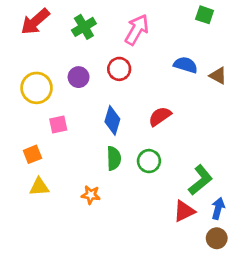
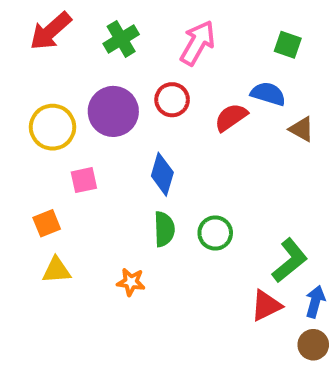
green square: (205, 15) -> (288, 45), moved
brown triangle: (218, 76) -> (301, 129), moved
purple circle: (79, 77) -> (113, 111), size x1.6
red semicircle: (160, 116) -> (231, 117), moved

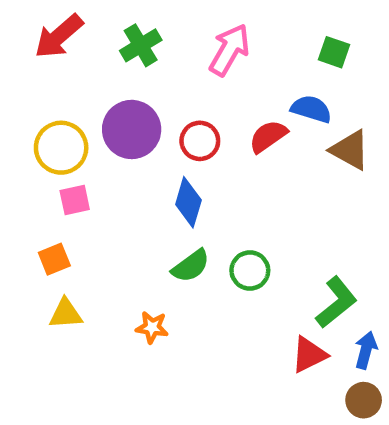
red circle: (172, 100) -> (200, 141), moved
brown triangle: (301, 129) -> (350, 150), size x1.4
pink square: (84, 180) -> (75, 200), moved
green semicircle: (164, 229) -> (191, 266), turned 56

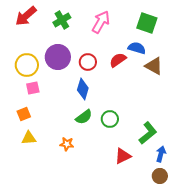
green square: (334, 52) -> (147, 23), size x1.5
red triangle: (309, 355) -> (123, 156), moved

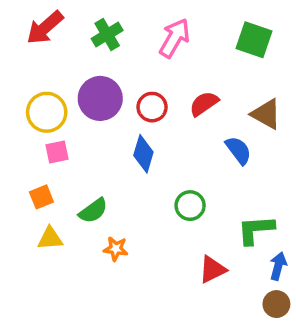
blue semicircle: (137, 48) -> (238, 150), moved, turned 36
green semicircle: (84, 117) -> (93, 211), moved
green L-shape: (148, 133) -> (256, 230), turned -145

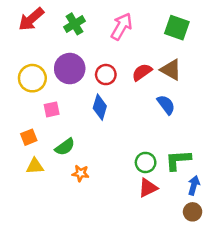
brown triangle: (266, 114) -> (171, 70), moved
pink square: (57, 152) -> (52, 109), moved
green circle: (190, 206) -> (146, 162), moved

